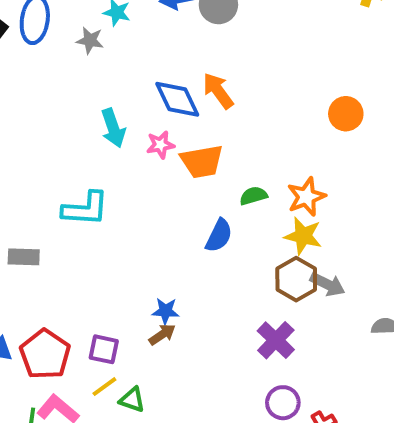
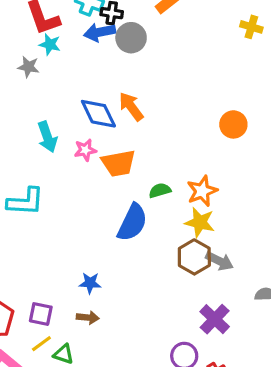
blue semicircle: (219, 236) -> (132, 222), size x1.4
brown arrow: (162, 335) -> (88, 318), moved, turned 40
purple cross: (276, 340) -> (215, 319), moved

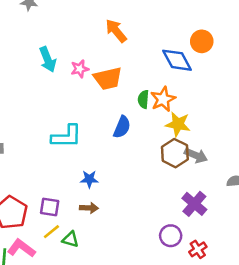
blue diamond: (98, 114) -> (177, 60), moved
green semicircle: (160, 190) -> (143, 99), turned -66
orange star: (202, 191) -> (163, 99), moved
cyan L-shape: (25, 202) -> (67, 136), moved
blue semicircle: (132, 222) -> (122, 127), size x0.7

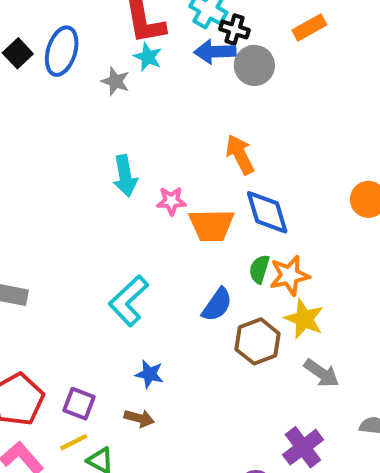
blue diamond: (177, 60) -> (267, 212), moved
cyan L-shape: (67, 136) -> (129, 301), turned 124
brown hexagon: (175, 153) -> (258, 341), moved

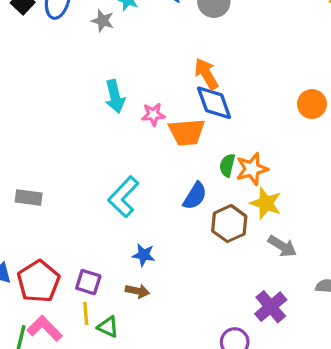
blue diamond: (267, 212) -> (214, 103), moved
yellow line: (74, 442) -> (86, 313), turned -65

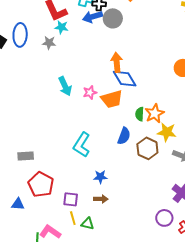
orange arrow: (206, 74) -> (117, 62), turned 36
red pentagon: (38, 281) -> (41, 185), moved

